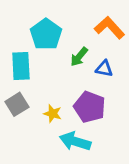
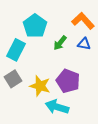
cyan rectangle: (21, 66) -> (16, 50), turned 30
blue triangle: (104, 69) -> (84, 44), moved
yellow star: (53, 114) -> (40, 86), size x1.5

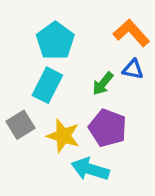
green arrow: (60, 43) -> (103, 84), moved
cyan rectangle: (16, 50) -> (47, 85), moved

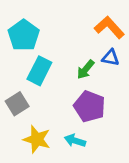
cyan pentagon: (55, 41) -> (24, 35), moved
yellow star: (63, 136) -> (37, 139), moved
cyan arrow: (90, 169) -> (75, 141), size x0.7

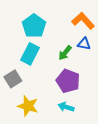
cyan pentagon: (24, 35) -> (34, 26), moved
cyan arrow: (75, 141) -> (66, 107), moved

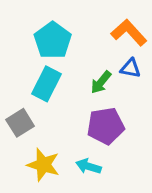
purple pentagon: (68, 81) -> (106, 126), turned -30
cyan arrow: (66, 107) -> (88, 166), moved

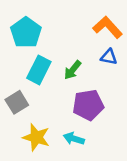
cyan pentagon: (53, 40) -> (26, 32), moved
green arrow: (101, 82) -> (73, 70), moved

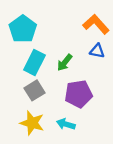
gray square: (17, 102) -> (34, 90), moved

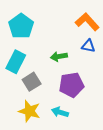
cyan rectangle: (34, 63) -> (16, 62), moved
green arrow: (65, 63) -> (59, 56), turned 42

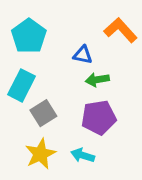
blue triangle: (88, 46) -> (83, 55), moved
green arrow: (59, 56) -> (97, 80), moved
yellow star: (29, 111) -> (40, 154), turned 30

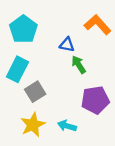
green arrow: (97, 80) -> (79, 65), turned 66
purple pentagon: (99, 117) -> (95, 100), moved

